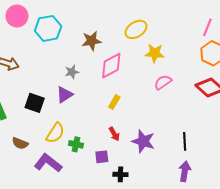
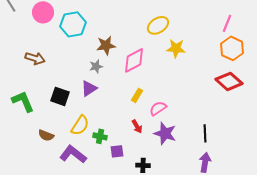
brown star: (91, 41) -> (106, 45), moved
pink semicircle: (163, 82) -> (158, 108), moved
purple square: (102, 157) -> (117, 151), moved

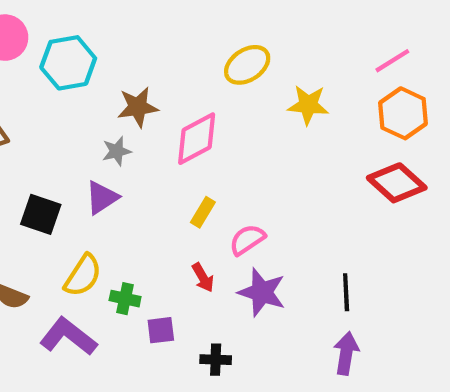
pink line: (227, 23) -> (392, 61), turned 36
yellow star: (176, 48) -> (308, 105), moved

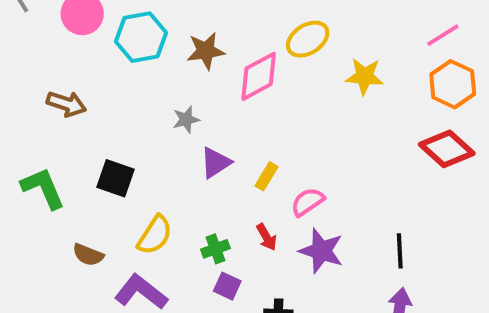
brown star: (138, 107) -> (206, 51), moved
pink diamond: (197, 139) -> (259, 76), moved
purple triangle: (102, 198) -> (215, 163), moved
green cross: (125, 299) -> (215, 249), moved, turned -32
purple square: (161, 330) -> (227, 286), turned 32

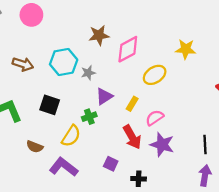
cyan hexagon: (141, 37) -> (64, 62), moved
yellow ellipse: (308, 39) -> (155, 75), moved
red arrow: (266, 237) -> (132, 137), size x1.6
green cross: (215, 249) -> (89, 117), moved

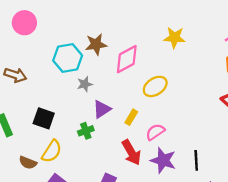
yellow star: (186, 49) -> (175, 38), moved
cyan hexagon: (64, 62) -> (68, 58), moved
yellow semicircle: (71, 136) -> (52, 151), moved
black line: (205, 145) -> (196, 160), moved

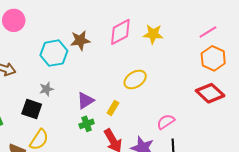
pink diamond: (127, 59) -> (120, 32), moved
gray star: (85, 84) -> (46, 89), moved
green cross: (86, 131) -> (87, 124), moved
pink semicircle: (155, 132) -> (166, 122), moved

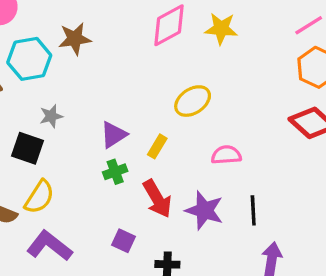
brown star: (80, 40) -> (75, 39), moved
cyan hexagon: (54, 53) -> (29, 59), moved
pink semicircle: (166, 122) -> (226, 155), moved, turned 30

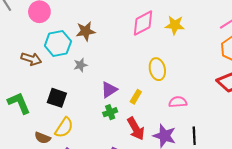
yellow ellipse: (193, 101) -> (157, 69), turned -70
gray star: (51, 116) -> (80, 65), moved

